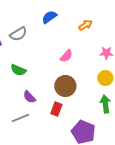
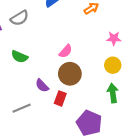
pink semicircle: (66, 56) -> (66, 51), moved
purple semicircle: (29, 97) -> (42, 86), moved

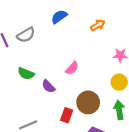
brown circle: (70, 74) -> (88, 102), moved
purple semicircle: (42, 86) -> (48, 86), moved

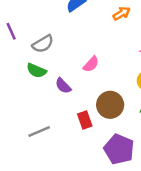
gray semicircle: (26, 35) -> (43, 44), moved
red rectangle: (67, 115) -> (85, 120), turned -40

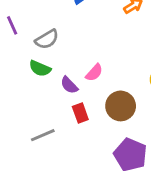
pink semicircle: (91, 64) -> (94, 73), moved
red rectangle: (85, 120) -> (80, 113), moved

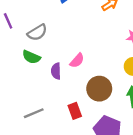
purple semicircle: (69, 85) -> (56, 71), turned 42
red rectangle: (80, 113) -> (75, 111), moved

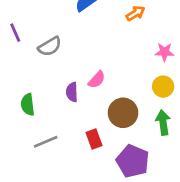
green semicircle: (31, 57) -> (28, 105), moved, turned 60

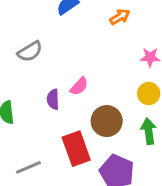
red rectangle: (94, 139) -> (76, 149), size x1.6
gray line: (46, 142) -> (28, 167), moved

